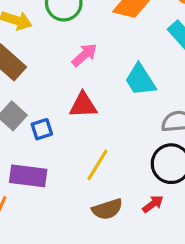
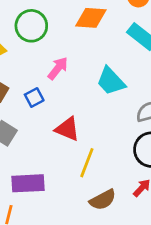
red triangle: (83, 105) -> (67, 129), moved, turned 36
blue square: (42, 129) -> (34, 97), moved

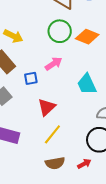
green circle: (31, 26) -> (60, 31), moved
red triangle: (67, 129) -> (47, 107), turned 36

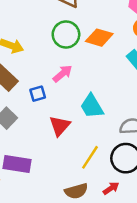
cyan trapezoid: (87, 84) -> (92, 106), moved
yellow line: (52, 134) -> (90, 157), moved

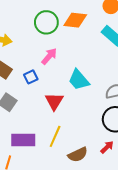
yellow line: (90, 157) -> (55, 136), moved

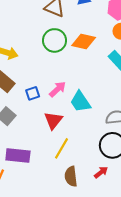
pink arrow: (49, 56) -> (58, 89), moved
yellow line: (55, 136) -> (62, 148), moved
brown semicircle: (78, 155) -> (71, 176), turned 102

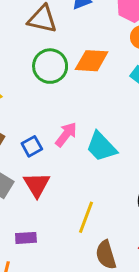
red triangle: (53, 120) -> (37, 185), moved
purple rectangle: (18, 156) -> (26, 238), size x0.6

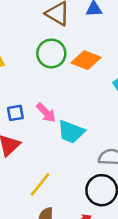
pink arrow: (66, 134) -> (46, 113), turned 80
cyan trapezoid: (101, 147) -> (71, 132), turned -44

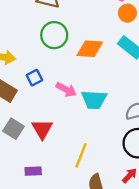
orange diamond: (86, 60) -> (90, 49), moved
blue square: (15, 113) -> (34, 78), moved

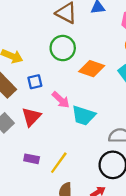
red triangle: (42, 129) -> (31, 117), moved
purple rectangle: (33, 171) -> (32, 159), moved

